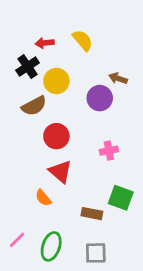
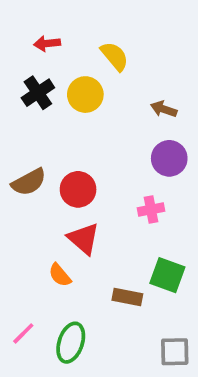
red arrow: (45, 43) -> (47, 43), moved
yellow circle: (56, 81) -> (85, 95), moved
purple circle: (100, 98) -> (169, 158), moved
brown semicircle: (34, 106) -> (29, 182), moved
gray square: (96, 253) -> (175, 352), moved

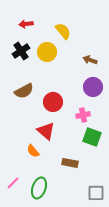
brown semicircle: (29, 182) -> (24, 91), moved
red circle: (78, 189) -> (53, 102), moved
green square: (167, 275) -> (92, 137), moved

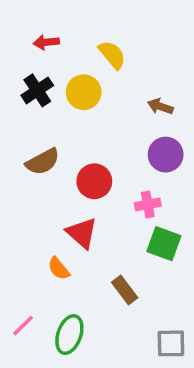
brown rectangle: (70, 163) -> (125, 290), turned 42

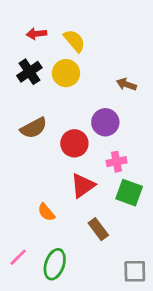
yellow semicircle: (112, 55) -> (74, 41), moved
purple circle: (166, 155) -> (105, 122), moved
red triangle: (82, 233) -> (83, 186), moved, turned 44

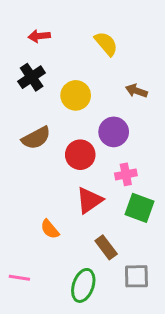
yellow semicircle: (74, 41) -> (106, 44), moved
yellow circle: (66, 73) -> (76, 95), moved
pink line: (18, 257) -> (19, 278), turned 54
green ellipse: (55, 264) -> (83, 285), moved
gray square: (135, 271) -> (136, 276), moved

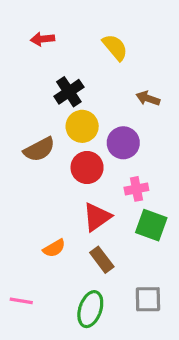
black cross: (32, 77) -> (69, 92), moved
yellow circle: (76, 95) -> (82, 126), moved
orange semicircle: (50, 229) -> (54, 248), turned -80
brown rectangle: (106, 247) -> (102, 260), moved

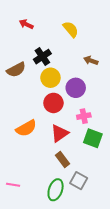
red arrow: (43, 39) -> (26, 24), turned 32
brown semicircle: (39, 149) -> (16, 70), moved
orange semicircle: (54, 248) -> (26, 128), moved, size x1.5
gray square: (148, 299) -> (79, 181), moved, turned 30

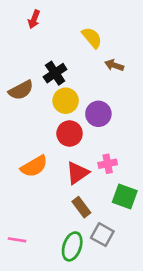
red arrow: (26, 24) -> (34, 19), moved, turned -96
brown arrow: (91, 61) -> (114, 65), moved
pink cross: (84, 116) -> (108, 164), moved
green square: (93, 138) -> (125, 197), moved

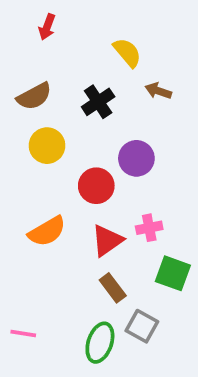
black cross: (55, 73) -> (98, 102), moved
brown semicircle: (21, 90) -> (34, 96), moved
yellow circle: (66, 101) -> (47, 146), moved

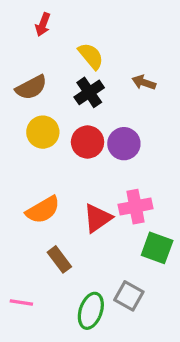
yellow semicircle: (127, 53) -> (91, 56), moved
red circle: (96, 186) -> (88, 142), moved
pink cross: (149, 228) -> (136, 207), size x1.4
brown rectangle: (113, 288) -> (59, 259), moved

